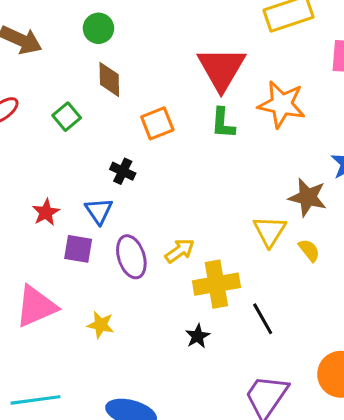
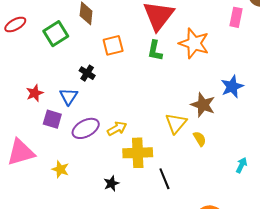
green square: (67, 117) -> (56, 34), size x1.4
purple ellipse: (131, 257) -> (86, 128), turned 72
black star: (198, 336) -> (111, 183), moved

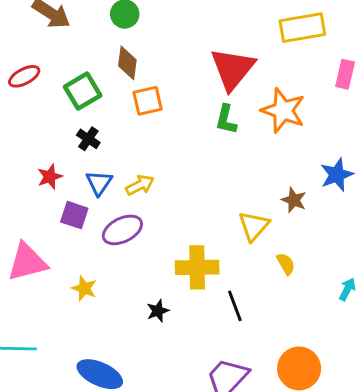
orange square: (113, 45) -> (148, 101), moved
black cross: (87, 73) -> (88, 139), moved
brown star: (203, 105) -> (294, 200), size x0.7
yellow arrow: (117, 129) -> (140, 185), moved
yellow semicircle: (200, 139) -> (286, 264), moved

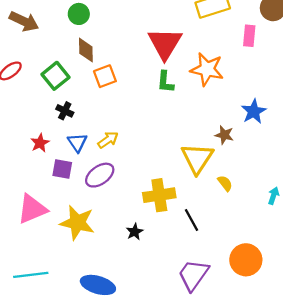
yellow triangle: (254, 226) -> (197, 158), size x1.4
yellow star: (84, 288) -> (77, 223), size x1.8

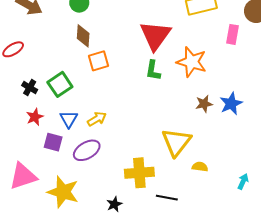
green square: (55, 76) -> (60, 84), moved
black cross: (65, 111) -> (30, 88), moved
brown star: (224, 135) -> (204, 104), moved, turned -30
yellow semicircle: (225, 183) -> (200, 167), turned -49
black line: (191, 220) -> (167, 198), turned -55

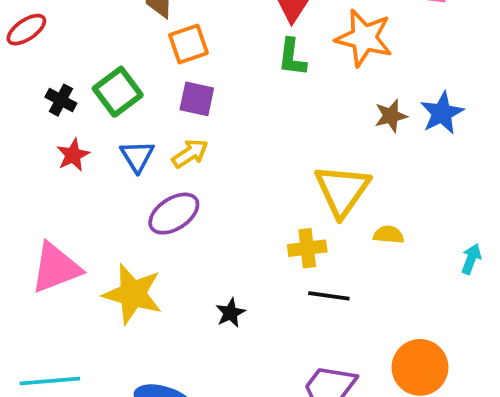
purple square: (53, 142) -> (197, 99), moved
yellow cross: (139, 173) -> (307, 248), moved, size x0.7

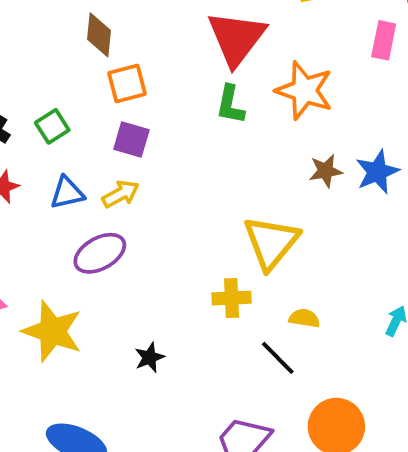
green square: (118, 92) -> (52, 126), size x0.7
blue triangle: (137, 156) -> (67, 193), turned 45
yellow semicircle: (389, 235) -> (304, 318), moved
black line: (329, 296) -> (278, 358), moved, turned 33

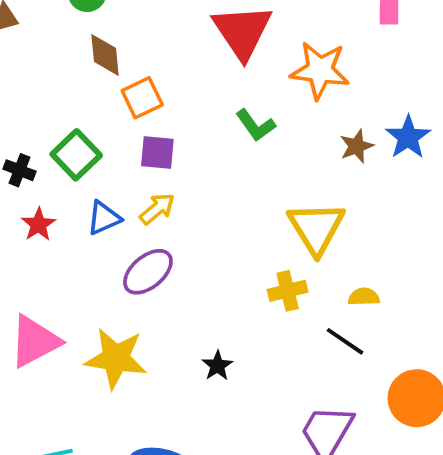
green L-shape: (230, 105) -> (256, 125), moved, turned -36
green square: (52, 126) -> (76, 155), size x1.4

